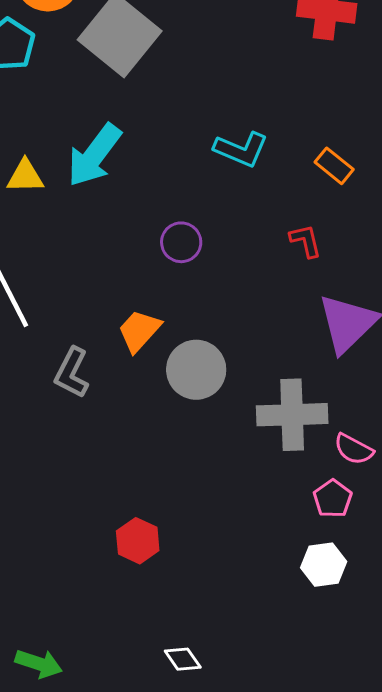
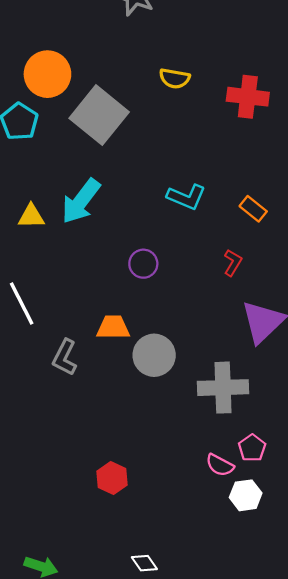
red L-shape: (306, 241) -> (233, 263), turned 44
orange trapezoid: (139, 331) -> (113, 327), turned 48
pink semicircle: (354, 449) -> (220, 465), moved

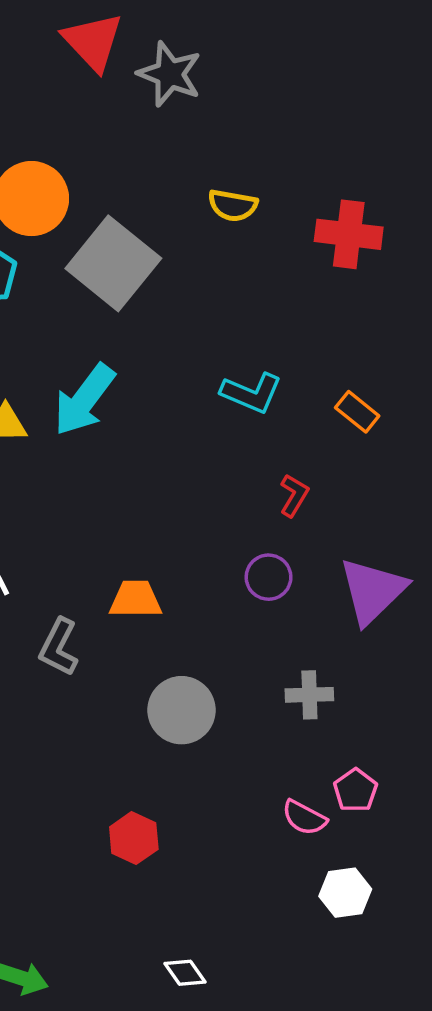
red L-shape: (233, 263) -> (294, 495), moved
purple circle: (143, 264) -> (269, 577), moved
gray circle: (154, 355) -> (182, 710), moved
gray cross: (223, 388) -> (309, 695), size x0.6
white hexagon: (246, 495) -> (345, 893), moved

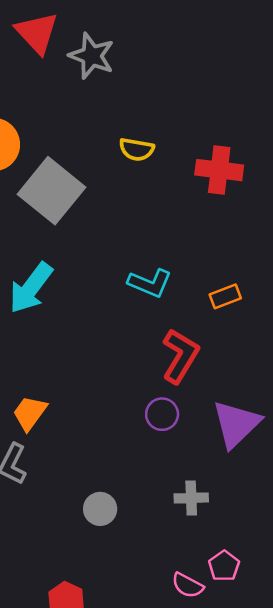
orange rectangle: (357, 412) -> (225, 296), turned -60
red L-shape: (294, 495) -> (180, 356), size x1.8
orange trapezoid: (135, 599) -> (30, 413), moved, turned -54
gray circle: (182, 710) -> (100, 509), size x0.7

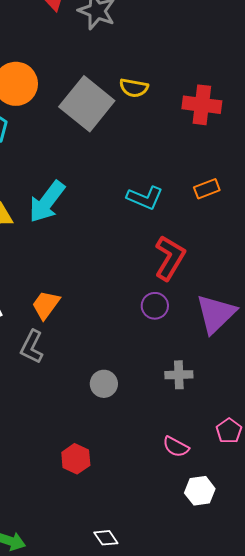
gray square: (52, 191) -> (87, 104), moved
orange rectangle: (225, 296) -> (207, 189), moved
pink pentagon: (224, 566) -> (229, 431), moved

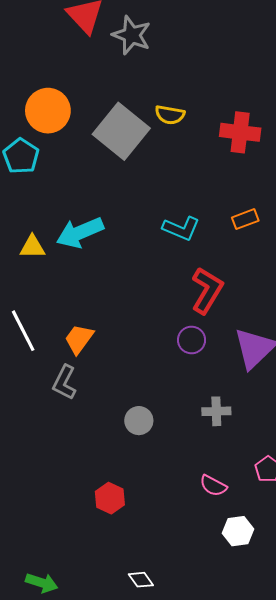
cyan arrow: (47, 202) -> (80, 233), turned 30

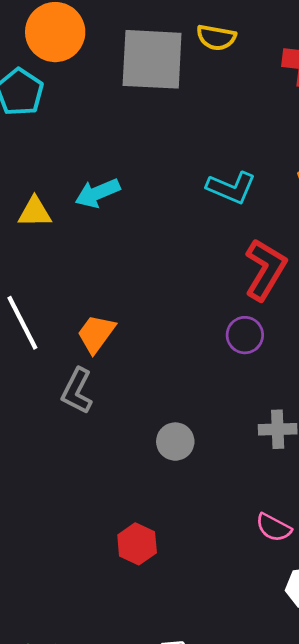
gray square: (121, 131) -> (152, 59), turned -36
cyan arrow: (80, 233) -> (97, 193), size x0.7

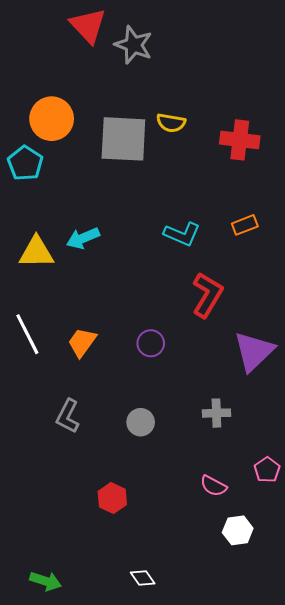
yellow triangle: (35, 212) -> (36, 252), size x1.4
purple circle: (245, 335) -> (151, 343), moved
gray L-shape: (77, 391) -> (68, 416), moved

